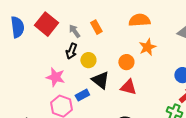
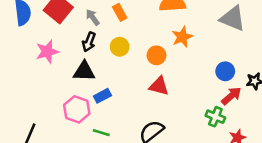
yellow circle: (88, 60) -> (120, 47), moved
pink star: (55, 77) -> (47, 52), moved, turned -30
black triangle: (100, 80) -> (84, 71), moved, turned -36

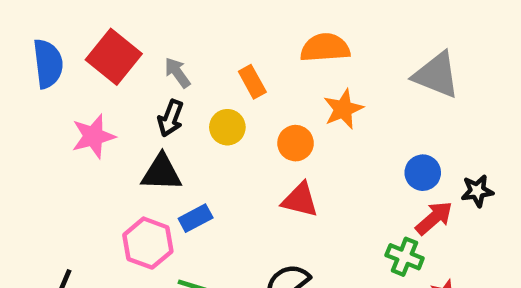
orange rectangle: (120, 12) -> (252, 82), moved

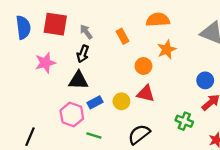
red square: (114, 57) -> (55, 24), turned -30
yellow circle: (227, 127) -> (121, 101), moved
green cross: (405, 257) -> (184, 121), moved

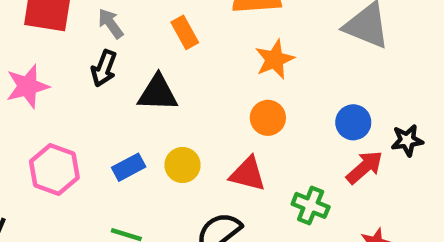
orange circle: (143, 66) -> (268, 118), moved
black triangle: (78, 80) -> (158, 93), moved
red triangle: (146, 94) -> (248, 174), moved
pink hexagon: (72, 115) -> (54, 169), moved

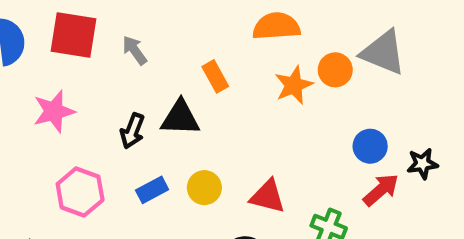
orange rectangle: (185, 32) -> (215, 76), moved
black arrow: (104, 68) -> (132, 131), moved
orange circle: (268, 118) -> (335, 70), moved

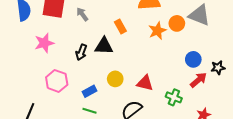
blue rectangle: (152, 190) -> (90, 91), moved

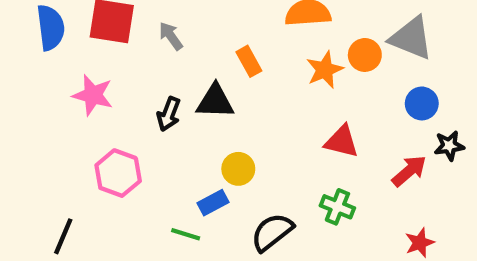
pink star: (44, 43) -> (93, 95), turned 30
blue circle: (193, 59) -> (422, 103), moved
red triangle: (145, 83) -> (342, 141), moved
blue rectangle: (90, 91) -> (213, 203), moved
green cross: (174, 97) -> (337, 207), moved

